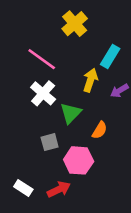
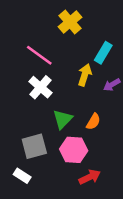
green triangle: (71, 113) -> (63, 119), moved
gray square: (50, 142) -> (34, 146), moved, size x1.5
red arrow: (59, 189) -> (90, 177), moved

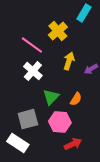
yellow cross: (70, 22) -> (58, 31), moved
cyan rectangle: (103, 53) -> (84, 13), moved
white rectangle: (22, 176) -> (18, 143), size x1.5

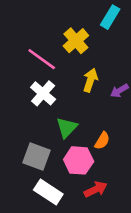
orange semicircle: (76, 99) -> (102, 141), moved
gray square: (28, 119) -> (36, 156), turned 35
white rectangle: (18, 143) -> (48, 192), moved

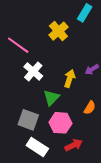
pink line: (42, 59) -> (18, 45), moved
yellow arrow: (90, 80) -> (70, 78), moved
orange semicircle: (102, 141) -> (90, 108), moved

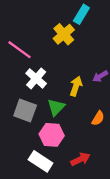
cyan rectangle: (85, 13) -> (81, 14), moved
gray square: (28, 120) -> (25, 111), moved
pink hexagon: (61, 123) -> (52, 135), moved

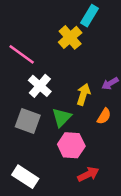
orange semicircle: (98, 118) -> (104, 116), moved
pink hexagon: (52, 135) -> (71, 145), moved
white rectangle: (41, 161) -> (25, 177), moved

